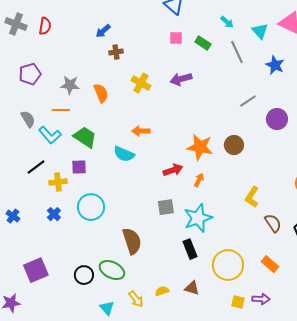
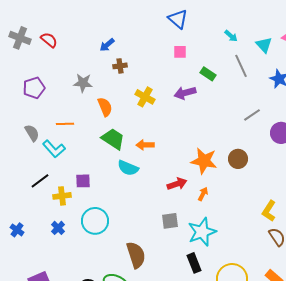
red semicircle: (45, 26) -> (49, 40), turned -60
green rectangle: (203, 43) -> (208, 74), moved
gray star: (70, 85) -> (83, 83), moved
green trapezoid: (85, 137) -> (113, 139), moved
yellow L-shape: (252, 197) -> (269, 211), moved

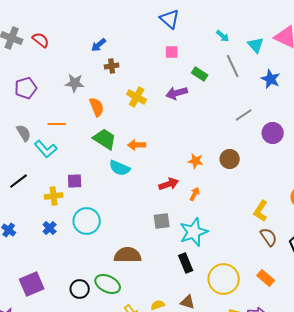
orange star: (204, 161) -> (196, 161), size x0.6
black line: (40, 181) -> (19, 181), moved
brown semicircle: (136, 255) -> (128, 255), turned -72

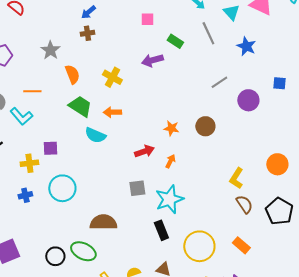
blue arrow: (99, 45) -> (88, 12), moved
gray star: (75, 83) -> (50, 50), turned 30
yellow cross: (137, 97) -> (112, 77), moved
blue cross: (50, 228) -> (25, 195), turned 32

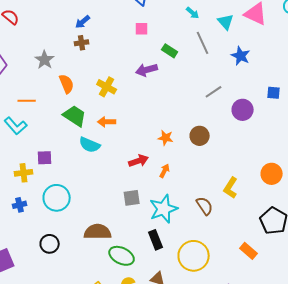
brown semicircle: (244, 204) -> (205, 206), moved
orange rectangle: (241, 245) -> (249, 251), moved
green ellipse: (83, 251) -> (122, 256), moved
black circle: (55, 256) -> (50, 244), moved

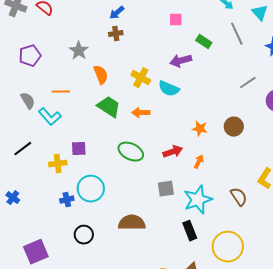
cyan semicircle: (90, 145) -> (169, 89), moved
blue cross: (20, 205) -> (67, 200), moved
green ellipse: (122, 256) -> (131, 152), moved

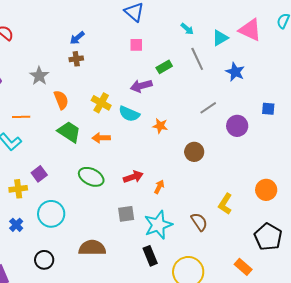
cyan triangle: (260, 13) -> (220, 38), turned 42
green rectangle: (204, 42) -> (164, 67), turned -63
orange star: (200, 129) -> (160, 126), moved
purple square: (79, 149) -> (39, 174), turned -35
blue cross: (67, 200) -> (16, 225), moved, turned -32

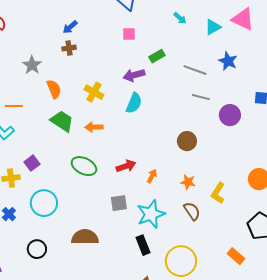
gray line: (197, 59) -> (195, 70), moved, turned -45
gray line: (208, 108) -> (201, 97), turned 48
cyan semicircle: (129, 114) -> (134, 103), moved, turned -90
orange star: (160, 126) -> (188, 182), moved

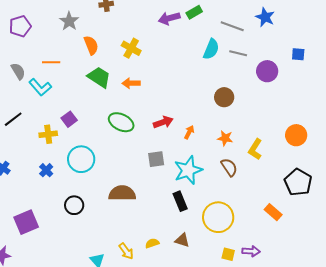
purple arrow: (134, 75) -> (169, 18), moved
cyan semicircle: (134, 103) -> (211, 49), moved

